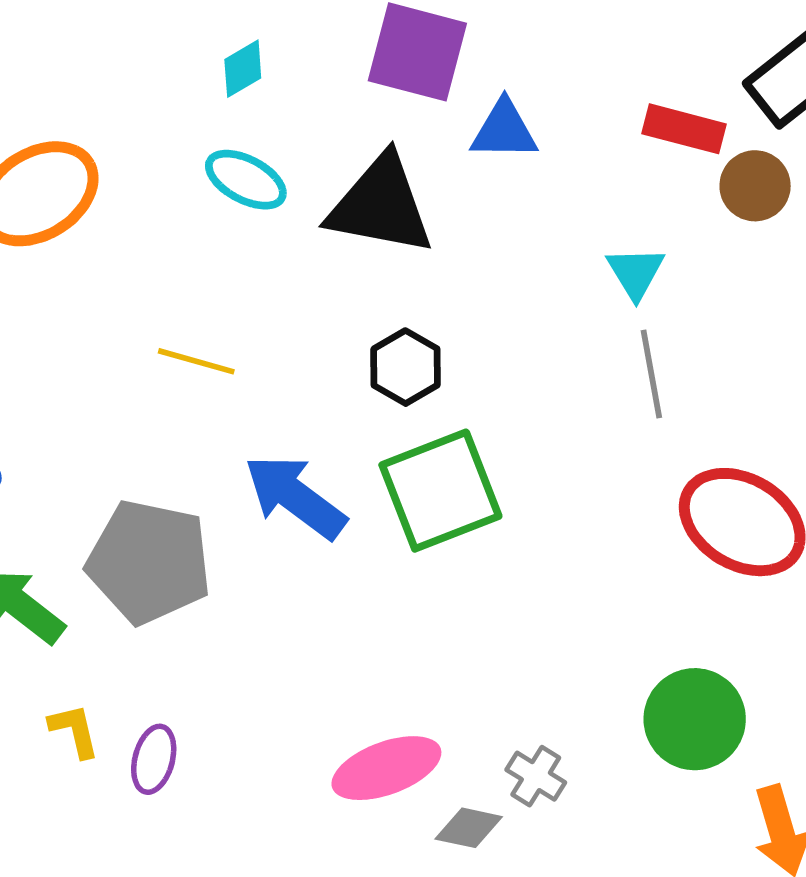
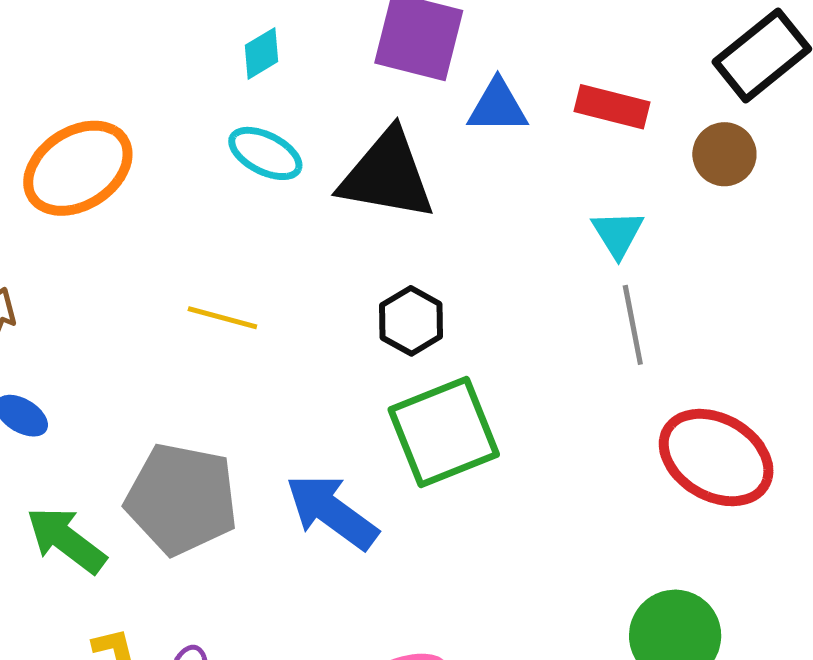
red rectangle: (684, 129) -> (612, 107), moved
blue arrow: (295, 497) -> (332, 512), moved

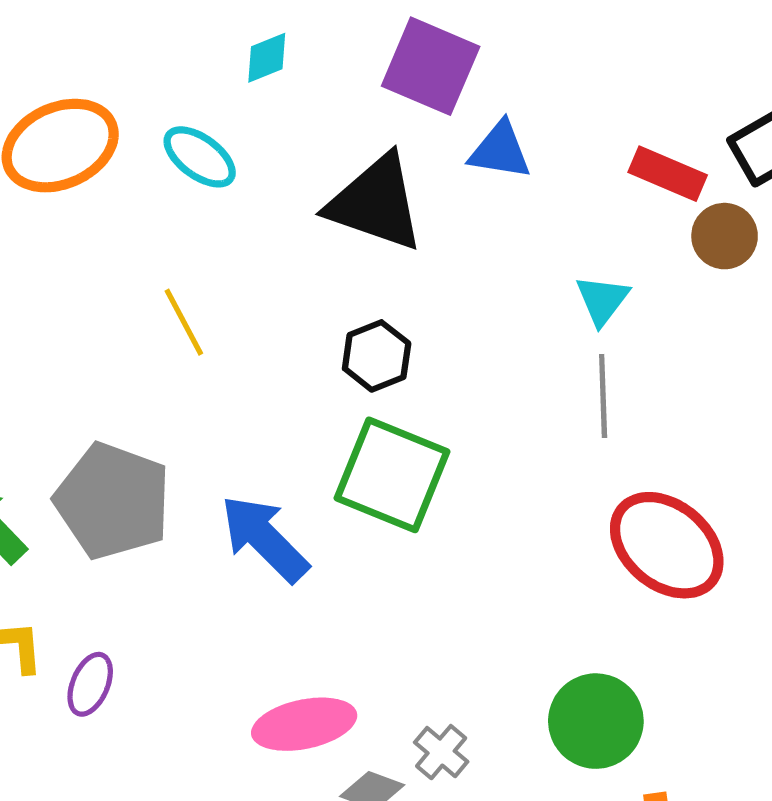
red rectangle: (612, 107) -> (668, 174), moved
cyan ellipse: (265, 153) -> (200, 157), moved
yellow line: (222, 318) -> (184, 322), turned 38
green square: (444, 432) -> (392, 475), turned 35

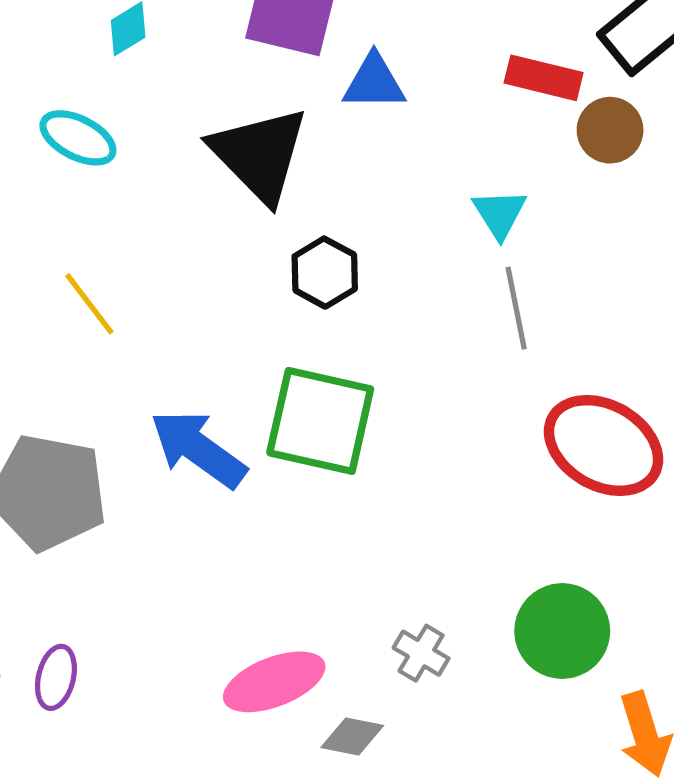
black triangle: (376, 203) -> (260, 154), turned 36
black hexagon: (377, 356) -> (325, 273), moved
blue arrow: (265, 538) -> (198, 449), moved
gray cross: (441, 752) -> (421, 653), moved

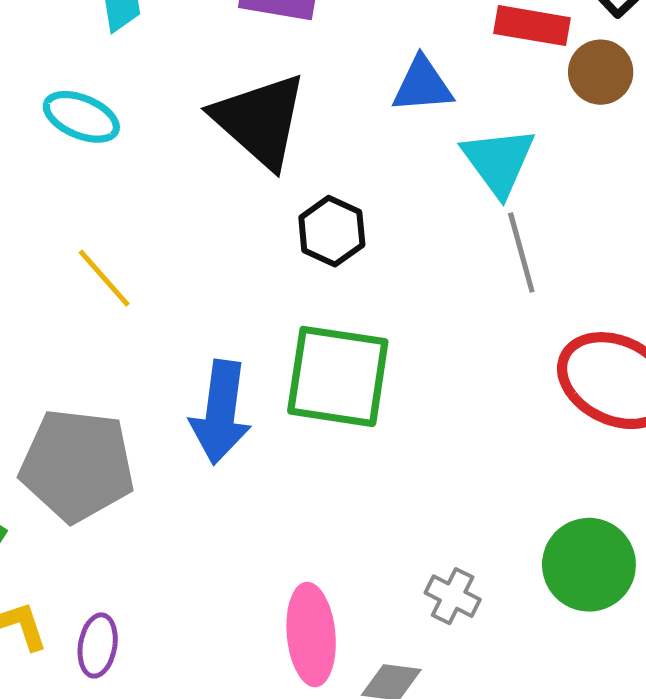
blue triangle: (374, 82) -> (422, 85), moved
cyan triangle: (500, 214) -> (499, 161), size x1.4
blue arrow: (198, 449) -> (221, 412), turned -114
pink ellipse: (274, 682) -> (311, 635), turned -70

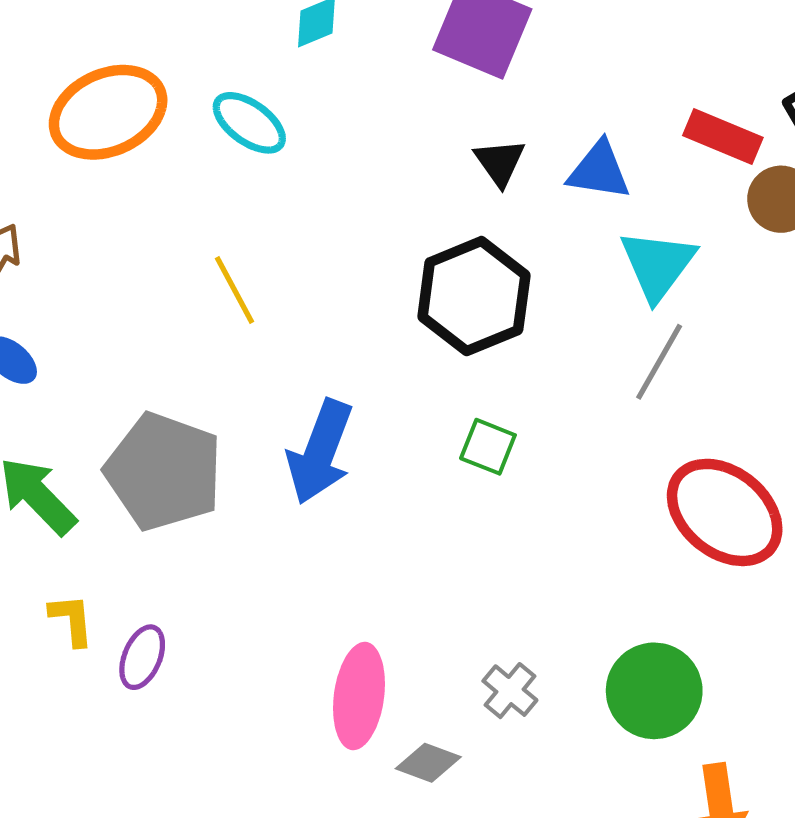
black triangle: (260, 120) -> (500, 162), moved, size x0.5
black hexagon: (332, 231) -> (474, 296), size x1.6
gray line: (521, 253) -> (659, 362), turned 32
green square: (338, 376) -> (488, 447), moved, size x0.5

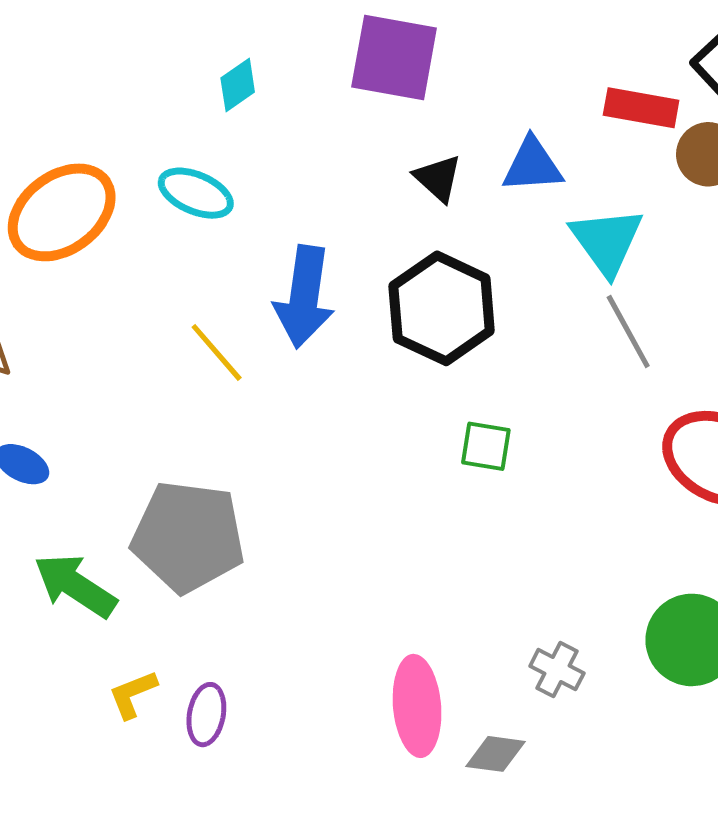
gray line: (659, 362) -> (628, 331), turned -46
blue arrow: (320, 452) -> (304, 297), moved
yellow L-shape: (72, 620) -> (133, 694), turned -94

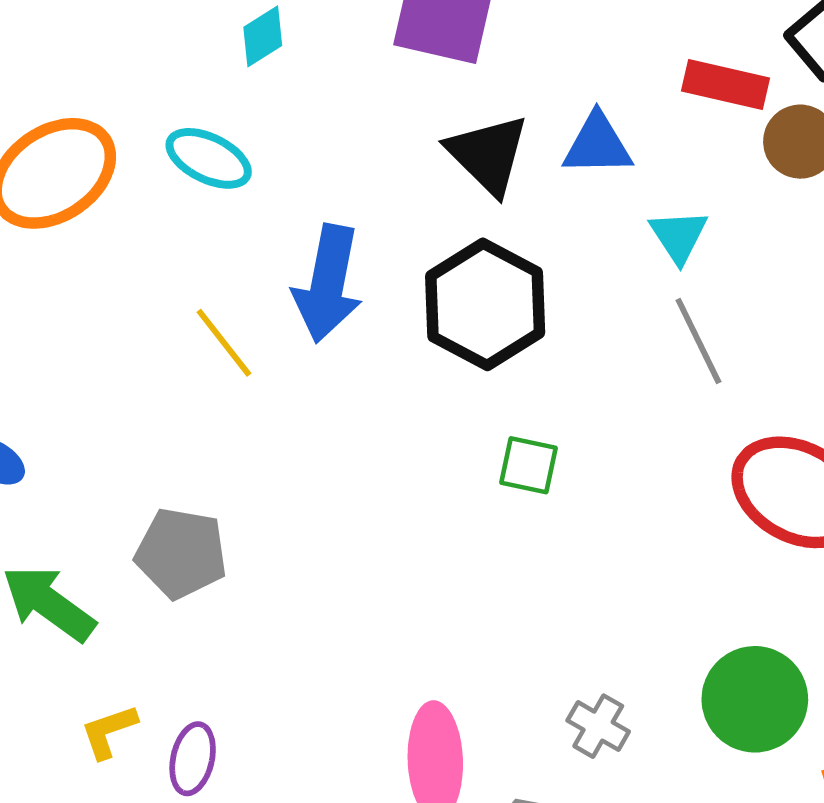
black triangle: (438, 178) -> (488, 154), size x1.5
cyan triangle: (607, 241) -> (679, 236), size x0.7
gray pentagon: (188, 537) -> (181, 553), size x0.7

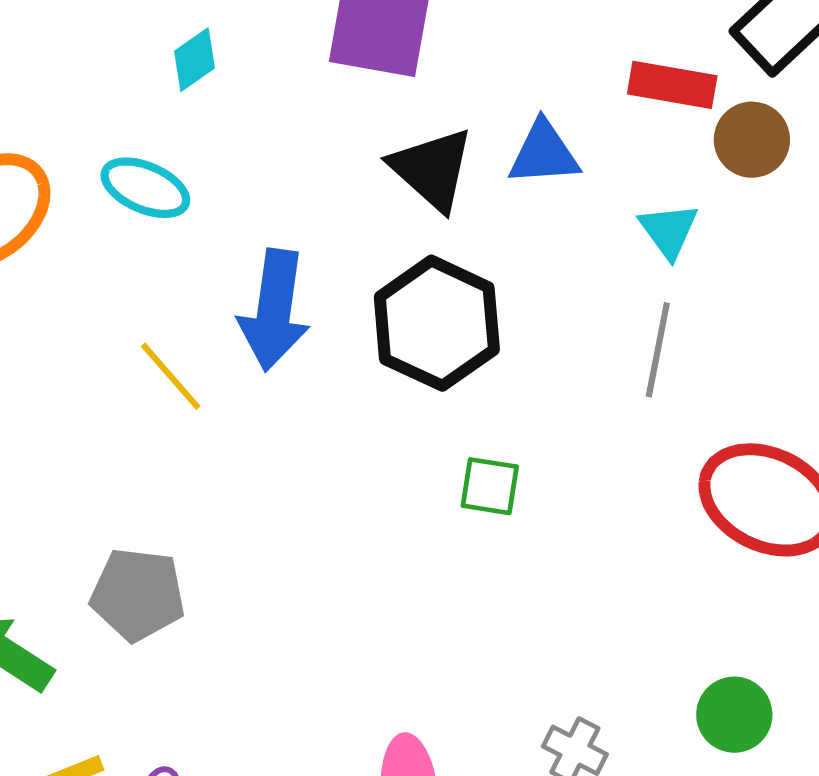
cyan triangle: (679, 236) -> (669, 231), moved
gray line: (698, 341) -> (658, 350), turned 40
green circle: (755, 699) -> (734, 715), size x0.7

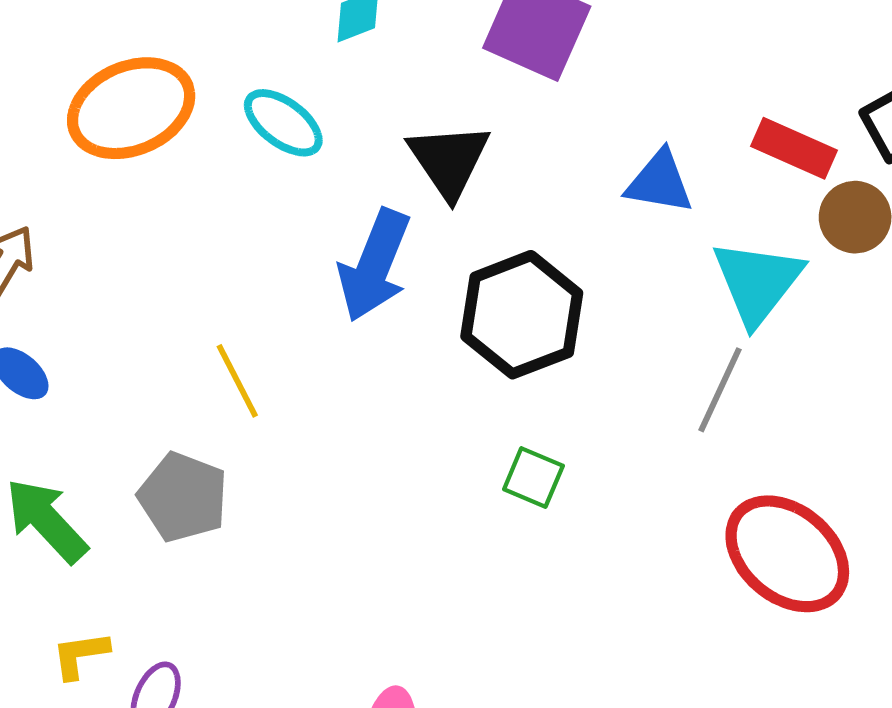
black triangle: (432, 169) -> (449, 160), moved
cyan triangle: (669, 231) -> (757, 282), size x1.6
yellow line: (171, 376) -> (237, 381), moved

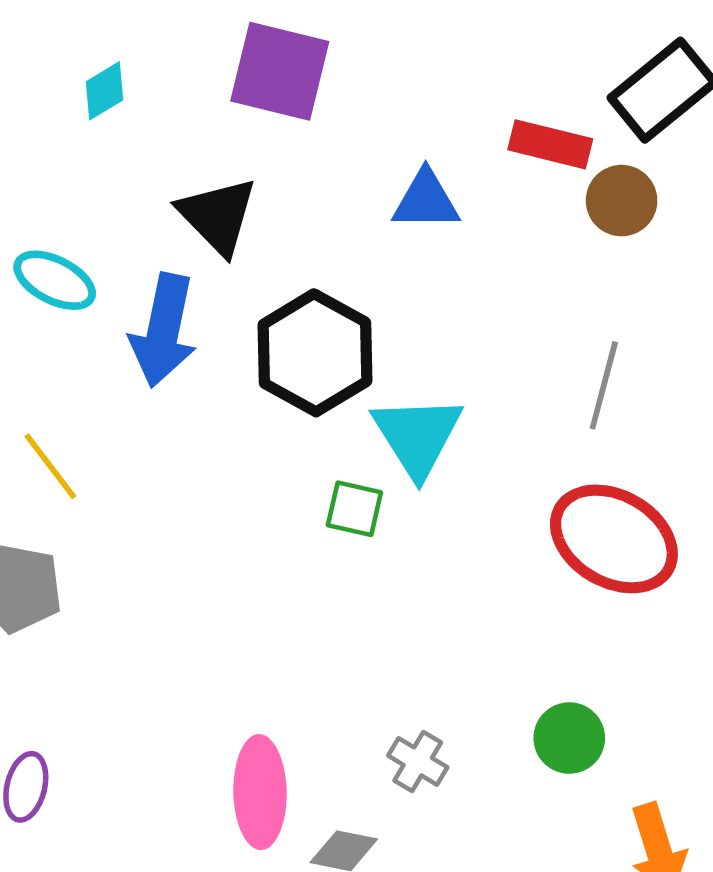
cyan ellipse: (283, 123) -> (55, 280), moved
cyan triangle: (757, 282) -> (417, 436), moved
gray line: (720, 390) -> (604, 385), moved

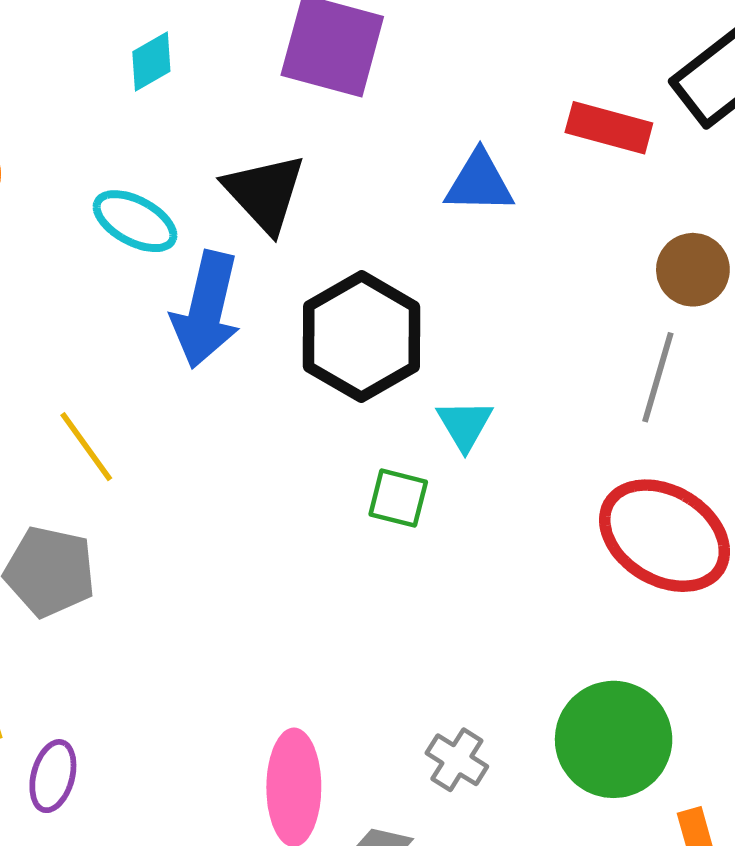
brown circle: (622, 201) -> (693, 270), moved
cyan ellipse: (55, 280) -> (135, 221), moved
cyan triangle: (417, 436) -> (465, 425), size x0.6
green circle: (569, 738) -> (614, 739), size x1.6

